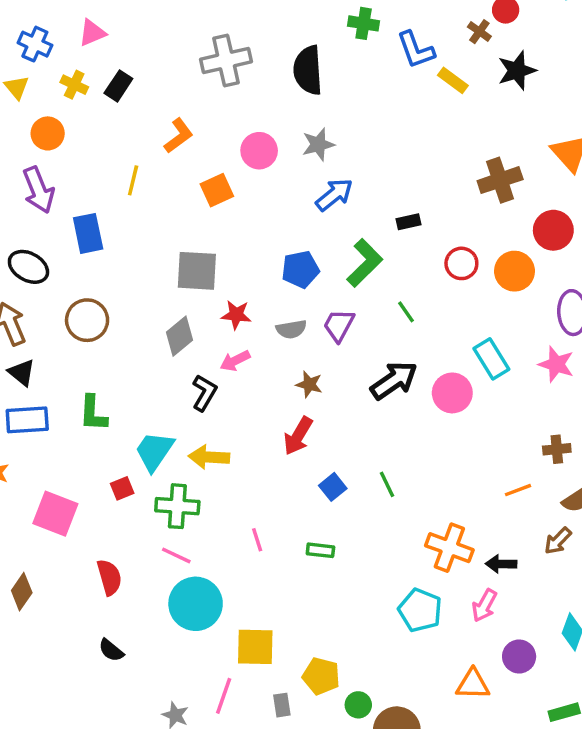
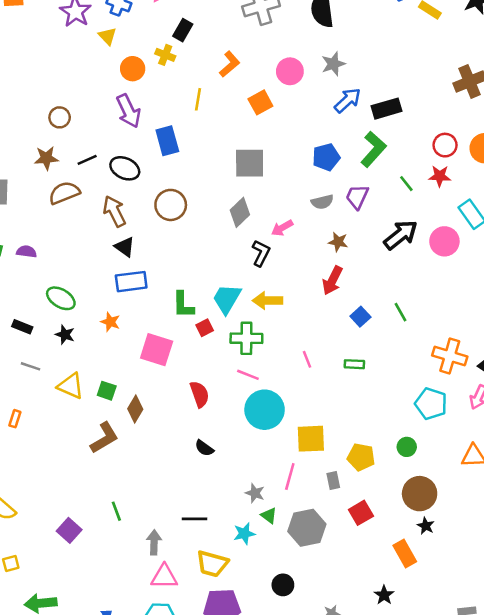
yellow cross: (74, 85) -> (165, 55), moved
black rectangle: (409, 222) -> (387, 109), moved, size x1.6
red star: (236, 315) -> (440, 176), moved
green L-shape: (93, 413) -> (183, 305), moved
green circle: (358, 705) -> (407, 447), moved

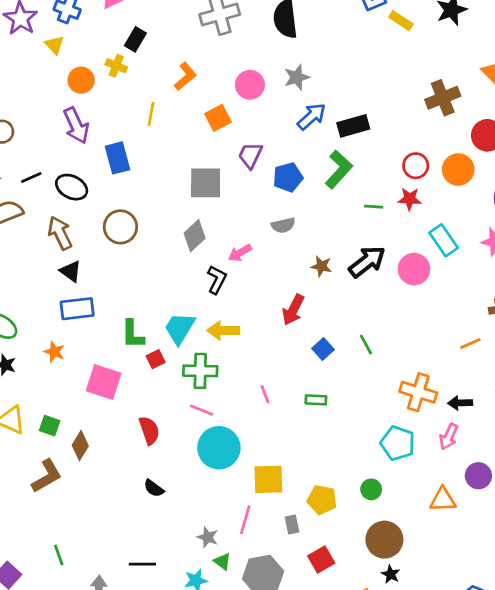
green line: (406, 184) -> (374, 207), turned -48
purple trapezoid: (357, 197) -> (250, 155), moved
brown star: (338, 242) -> (321, 266), moved

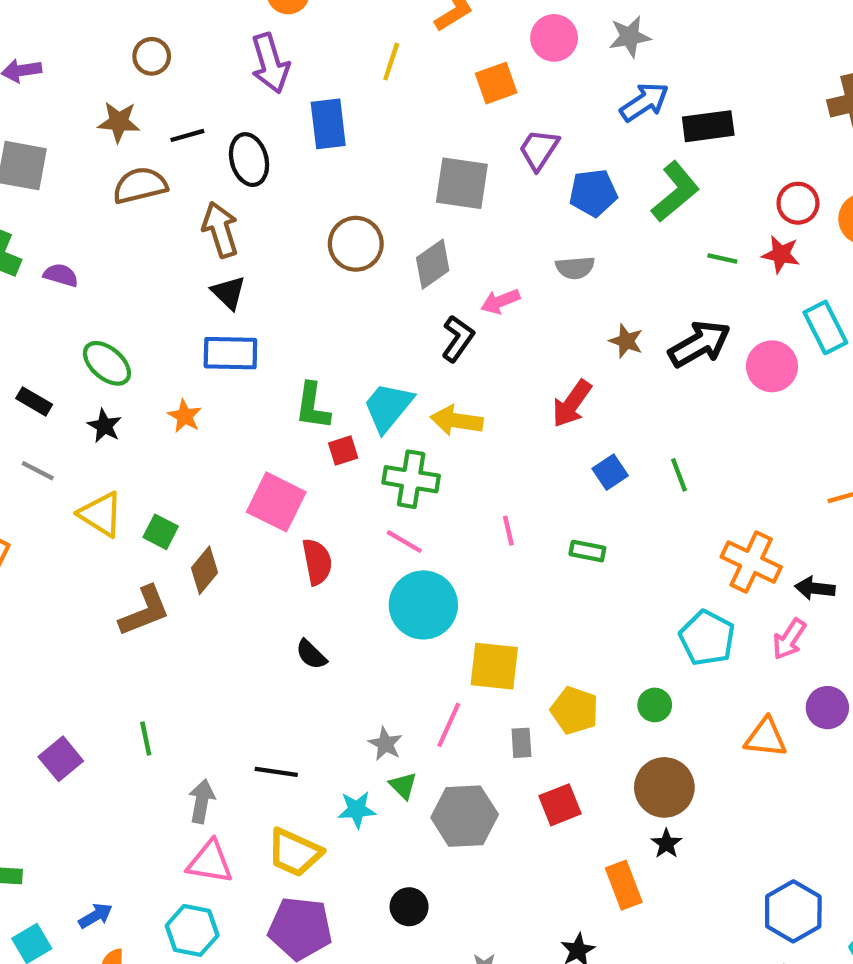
black ellipse: (72, 187) -> (249, 160), turned 40
brown circle: (120, 227) -> (356, 244), moved
pink square: (104, 382) -> (276, 502), moved

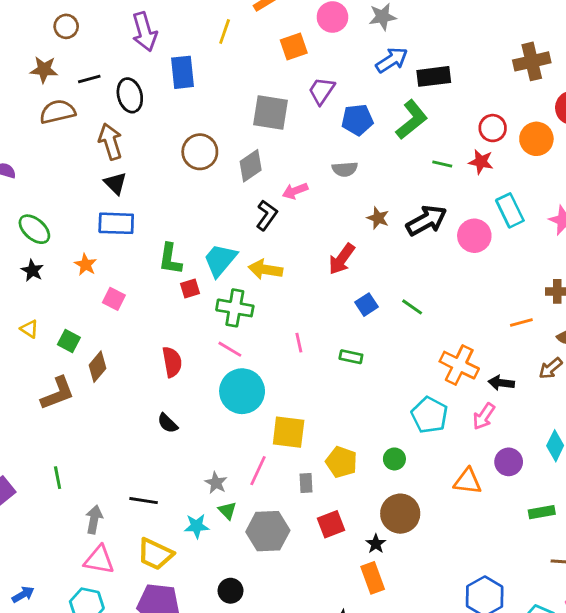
green line: (679, 475) -> (412, 307), turned -35
pink square: (276, 502) -> (114, 299), moved, size x0.6
yellow triangle: (101, 514) -> (29, 329), size x0.6
black star: (666, 844) -> (376, 544), moved

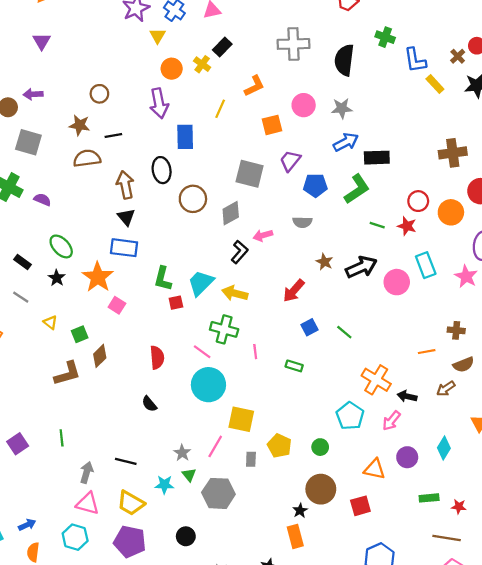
black ellipse: (130, 95) -> (162, 170), moved
orange star: (86, 265) -> (98, 277), size x1.8
green cross: (235, 308) -> (224, 329), moved
green square: (69, 341) -> (80, 334), turned 35
red square: (331, 524) -> (360, 506), moved

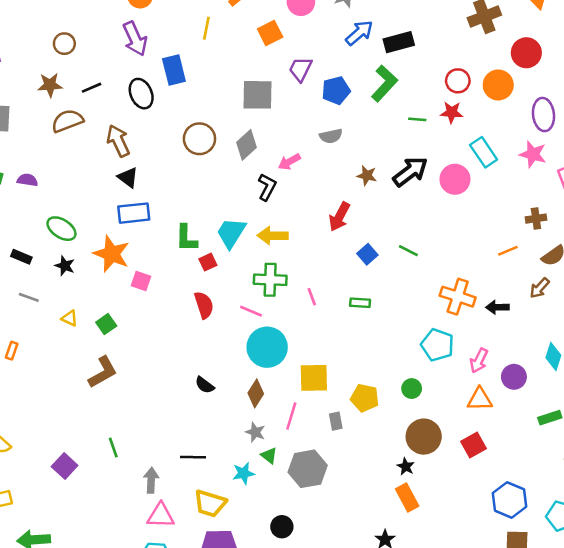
black ellipse: (162, 170) -> (141, 94), moved
brown diamond: (100, 356) -> (256, 393), moved
red semicircle: (157, 357) -> (204, 305), moved
pink arrow: (391, 421) -> (479, 361), moved

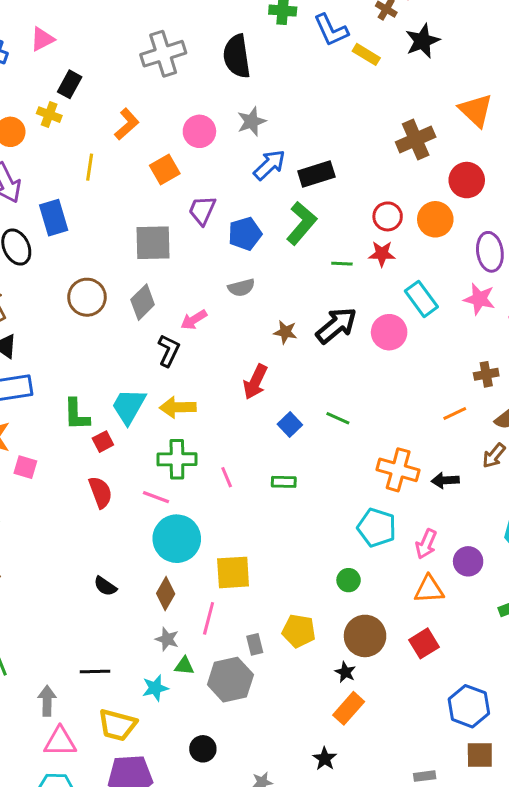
yellow pentagon: (365, 398) -> (299, 631), moved
gray rectangle: (336, 421) -> (255, 644), moved
green triangle: (269, 456) -> (184, 666), turned -30
orange rectangle: (407, 497) -> (349, 708), turned 72

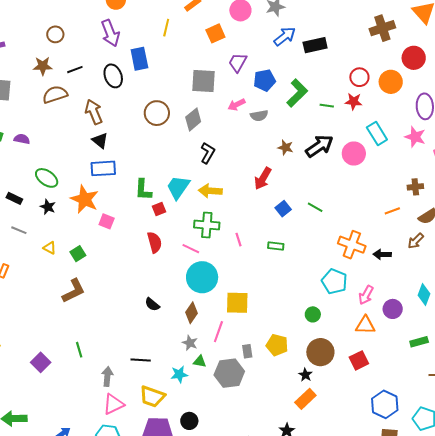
green L-shape: (302, 223) -> (297, 93), moved
pink arrow: (194, 320) -> (237, 105), moved
pink triangle: (60, 742) -> (114, 404), turned -30
black circle: (203, 749) -> (189, 421), moved

